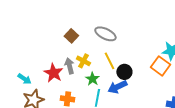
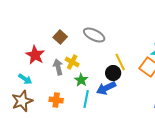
yellow line: (109, 61) -> (120, 62), moved
red star: (53, 73) -> (35, 55), moved
cyan arrow: (24, 79) -> (25, 79), moved

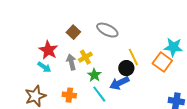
yellow cross: (72, 62) -> (85, 57), turned 32
cyan arrow: (25, 79) -> (44, 67), moved
cyan line: (86, 99) -> (99, 94), turned -48

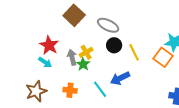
brown square: (73, 32) -> (74, 15), moved, size x1.5
black circle: (126, 68) -> (114, 45), moved
green star: (94, 75) -> (83, 64), moved

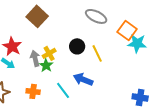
gray ellipse: (108, 25) -> (96, 16), moved
orange square: (163, 57) -> (127, 30), moved
blue arrow: (120, 78) -> (83, 79), turned 48

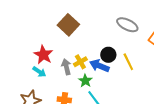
green star: (46, 65) -> (85, 81), moved
blue arrow: (83, 79) -> (99, 66), moved

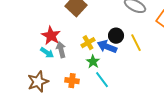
gray arrow: (66, 67) -> (61, 50), moved

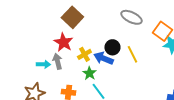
red star: (51, 36) -> (63, 42), moved
cyan arrow: (47, 53) -> (43, 64), turned -32

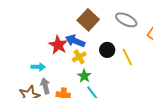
brown square: (72, 17) -> (88, 20), moved
blue arrow: (103, 58) -> (75, 41), moved
gray arrow: (57, 61) -> (45, 86), moved

